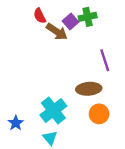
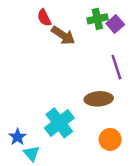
purple square: (70, 21) -> (115, 24), moved
orange circle: (99, 114) -> (110, 139), moved
cyan triangle: (50, 138) -> (31, 153), moved

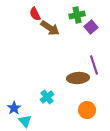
purple square: (115, 24) -> (91, 27), moved
purple line: (116, 67) -> (94, 65), moved
cyan cross: (59, 123) -> (47, 97), size x0.6

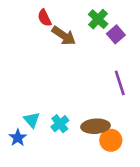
green cross: (77, 15) -> (98, 19), turned -35
brown ellipse: (78, 78) -> (96, 126), moved
cyan triangle: (25, 121) -> (32, 120), moved

